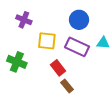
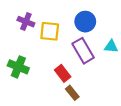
yellow square: (47, 41) -> (50, 31), moved
purple rectangle: (77, 47) -> (83, 51), turned 35

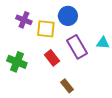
blue circle: (85, 22) -> (68, 16), moved
red rectangle: (63, 73) -> (52, 58), moved

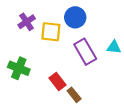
purple cross: (24, 20) -> (27, 22), turned 35
red rectangle: (52, 58) -> (58, 82), moved

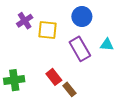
blue circle: (75, 17) -> (82, 17), moved
green cross: (19, 68) -> (14, 80), moved, turned -30

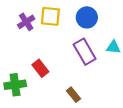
yellow square: (48, 30) -> (50, 16), moved
red rectangle: (54, 77) -> (40, 68), moved

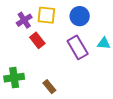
red rectangle: (40, 68) -> (37, 40), moved
brown rectangle: (74, 95) -> (49, 87), moved

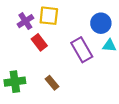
blue circle: (80, 16) -> (101, 23), moved
brown rectangle: (49, 87) -> (52, 83), moved

